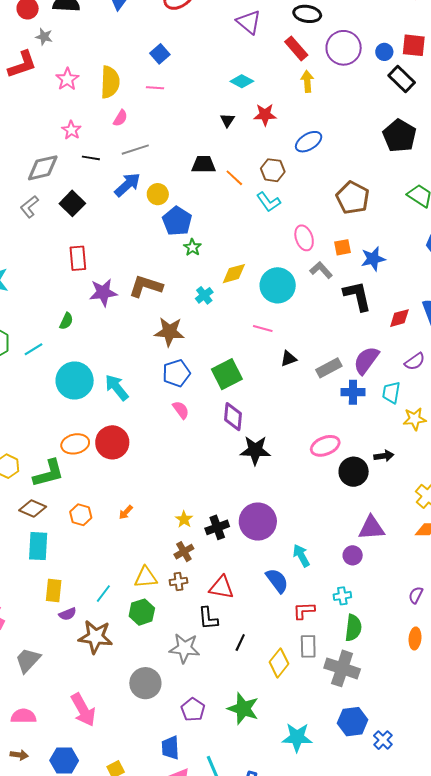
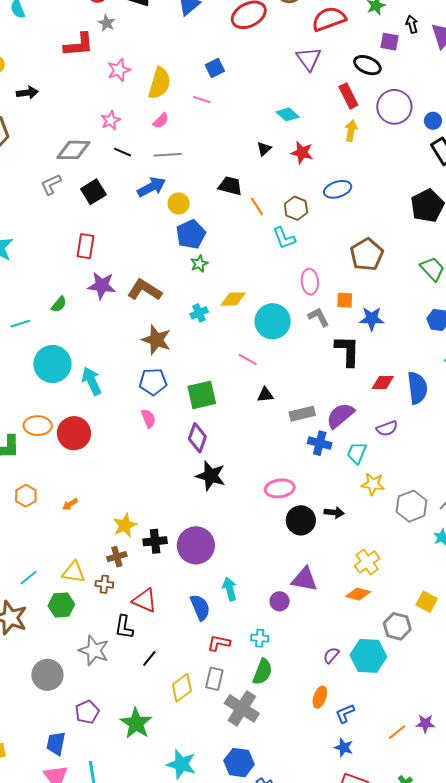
yellow star: (184, 519) -> (125, 525), size x1.4

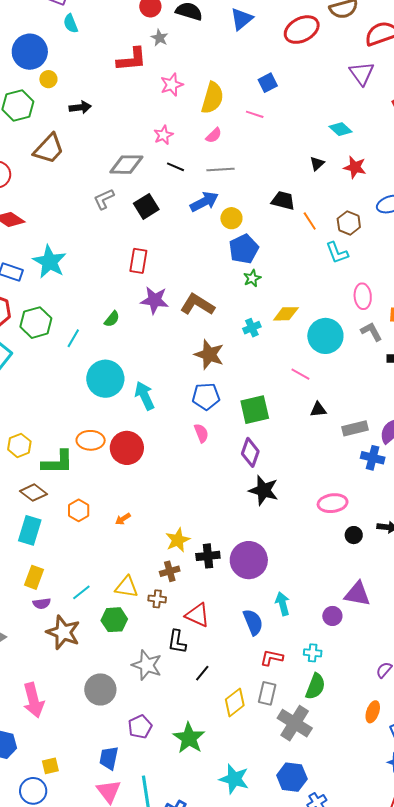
cyan line: (20, 324) -> (73, 338), turned -42
black circle: (301, 520) -> (354, 535), size x0.6

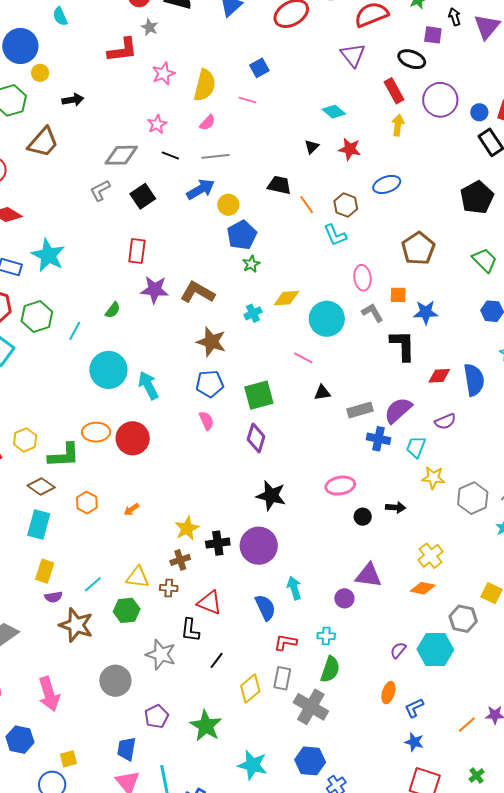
black star: (264, 490) -> (271, 496), moved

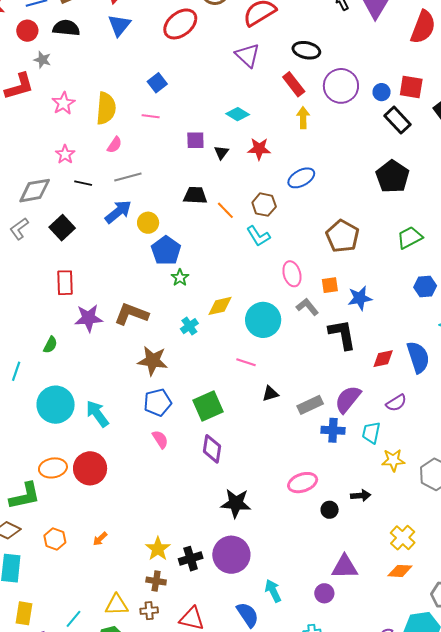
purple square: (433, 35) -> (195, 140), moved
green trapezoid: (484, 260) -> (410, 237), turned -64
brown cross: (180, 560) -> (156, 581), turned 36

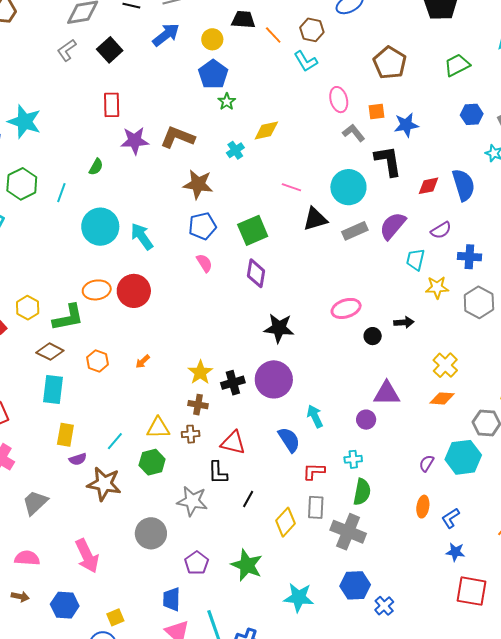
yellow circle: (148, 223) -> (212, 39), moved
cyan circle: (263, 320) -> (348, 187), moved
black triangle: (270, 394) -> (315, 219), size x1.5
blue cross: (333, 430) -> (469, 257), moved

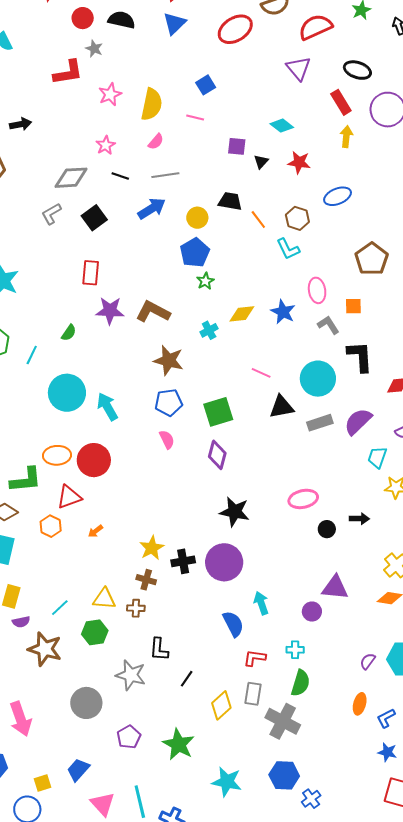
blue star: (406, 125) -> (283, 312), moved, turned 30
red triangle: (233, 443) -> (69, 497), moved, turned -40
blue trapezoid: (172, 599) -> (78, 770), moved, turned 35

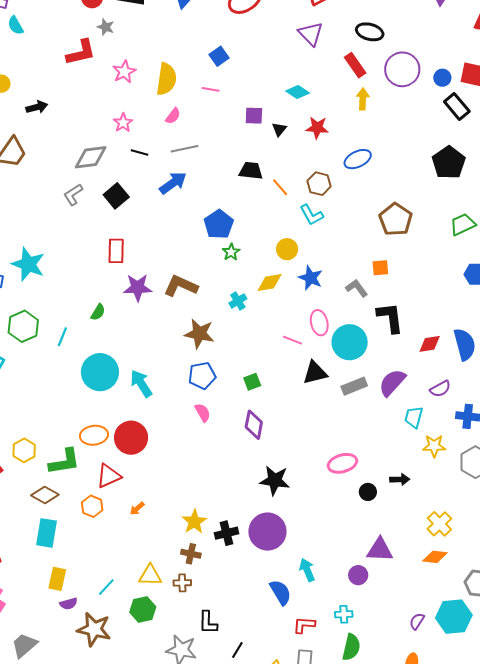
yellow circle: (197, 218) -> (287, 249), moved
pink ellipse: (317, 290) -> (319, 323), moved
green square: (218, 412) -> (252, 382), size x0.6

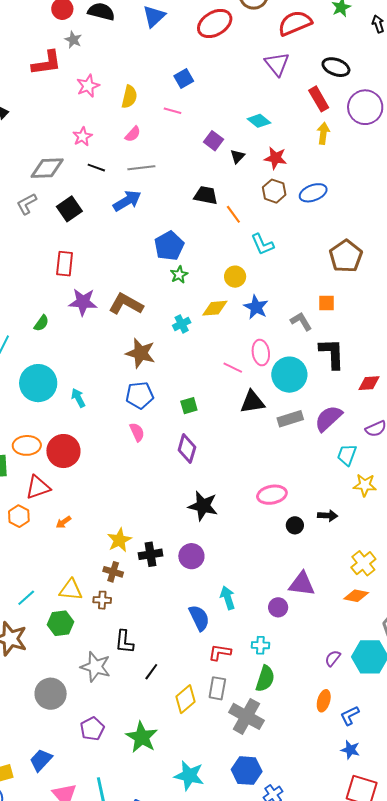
yellow semicircle: (166, 79) -> (129, 97), size x0.7
purple square: (254, 116) -> (214, 141), turned 30
brown hexagon: (319, 184) -> (274, 191), moved
cyan arrow: (141, 383) -> (78, 398), size x0.7
purple circle: (267, 532) -> (191, 556), size x0.7

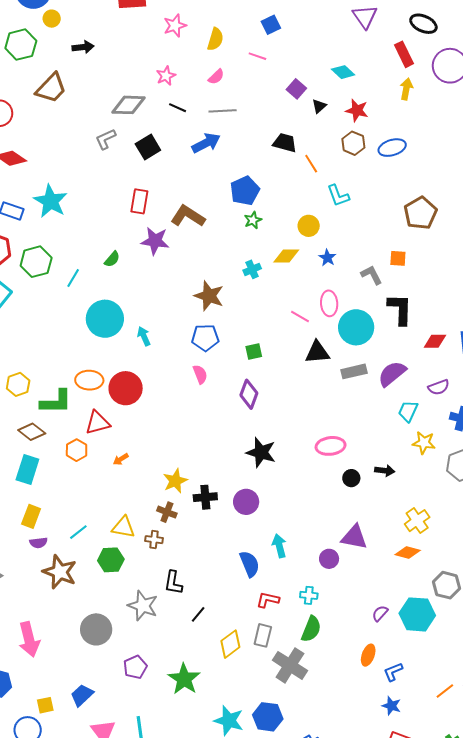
brown L-shape: (126, 304) -> (188, 216), moved
blue star: (256, 307) -> (327, 258), size x0.7
blue hexagon: (247, 771) -> (268, 717), moved

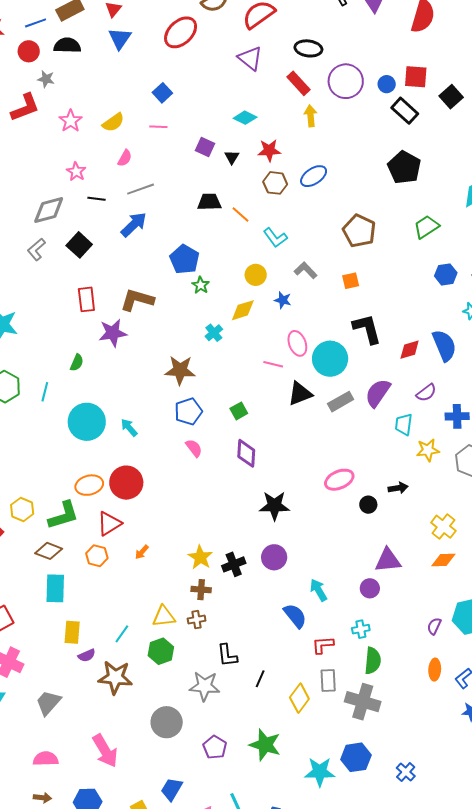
yellow semicircle: (215, 39) -> (113, 122), turned 55
gray L-shape: (371, 275) -> (306, 270), moved

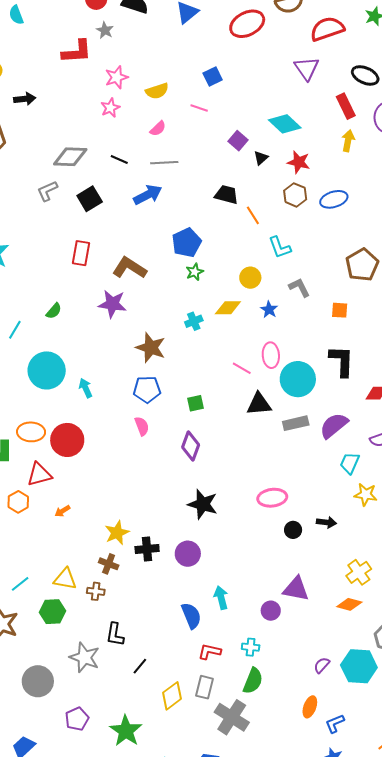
cyan diamond: (245, 118) -> (285, 124), size x1.4
pink star: (76, 172) -> (110, 108), moved
purple star: (113, 333) -> (112, 304), moved

